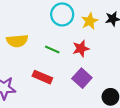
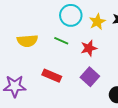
green line: (52, 50) -> (61, 41), moved

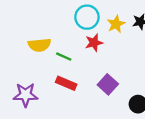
green line: (61, 41) -> (64, 57), moved
red star: (89, 48) -> (94, 43), moved

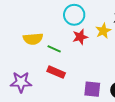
yellow star: (116, 24) -> (103, 31), moved
purple square: (108, 84) -> (92, 89), moved, turned -36

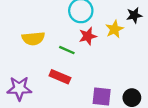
green line: (54, 49) -> (67, 50), moved

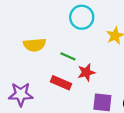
red star: (88, 36) -> (86, 72), moved

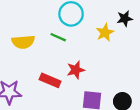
green line: (68, 56) -> (58, 37), moved

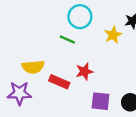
yellow semicircle: (23, 42) -> (33, 67), moved

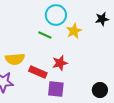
yellow star: (113, 35) -> (74, 31), moved
purple square: (100, 101) -> (56, 89), moved

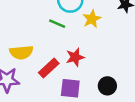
red rectangle: (38, 72) -> (49, 68), turned -66
black circle: (100, 90) -> (107, 86), moved

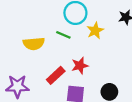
yellow semicircle: (21, 52) -> (34, 44), moved

